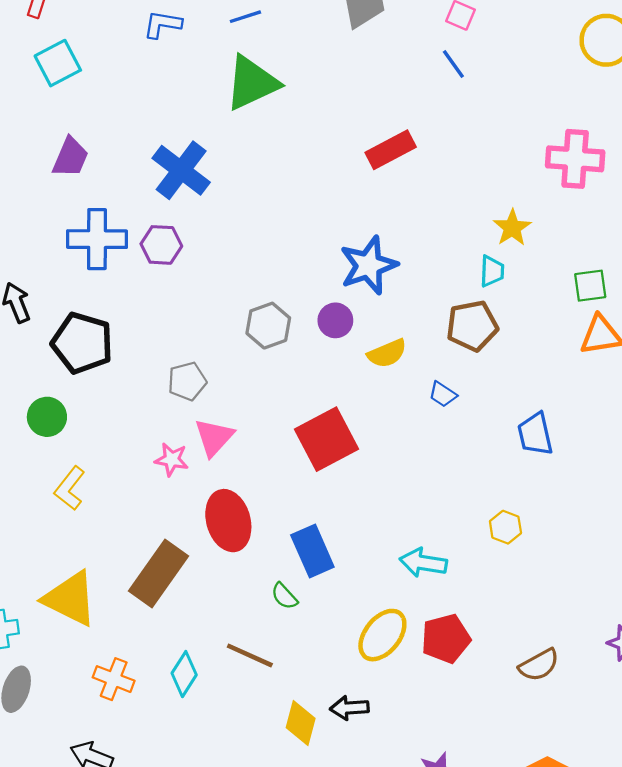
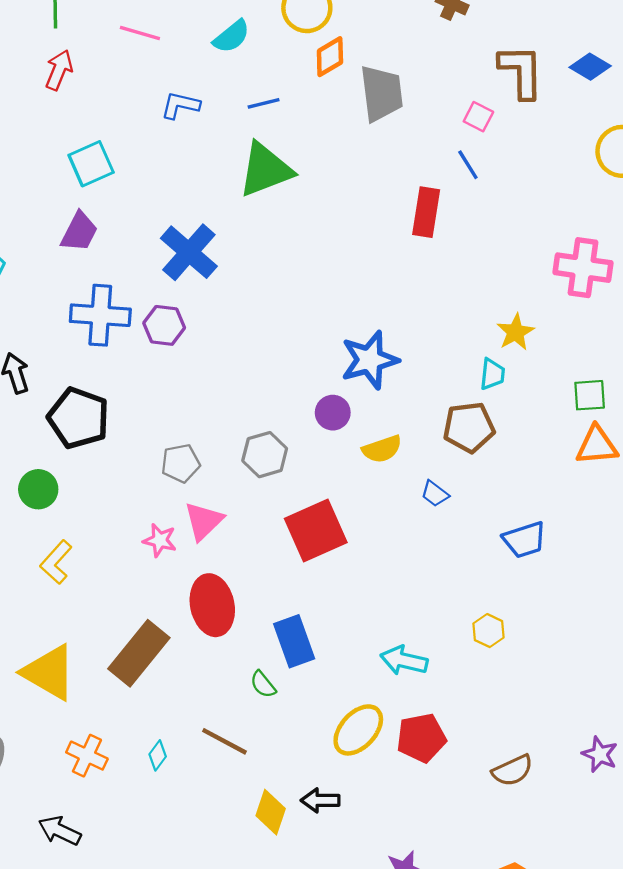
cyan square: (58, 63) -> (91, 164), moved
red rectangle: (391, 150) -> (426, 212), moved, turned -57
gray hexagon: (268, 326) -> (265, 455), moved
blue trapezoid: (535, 434) -> (524, 540), turned -99
cyan diamond: (184, 674) -> (158, 755), size x0.7

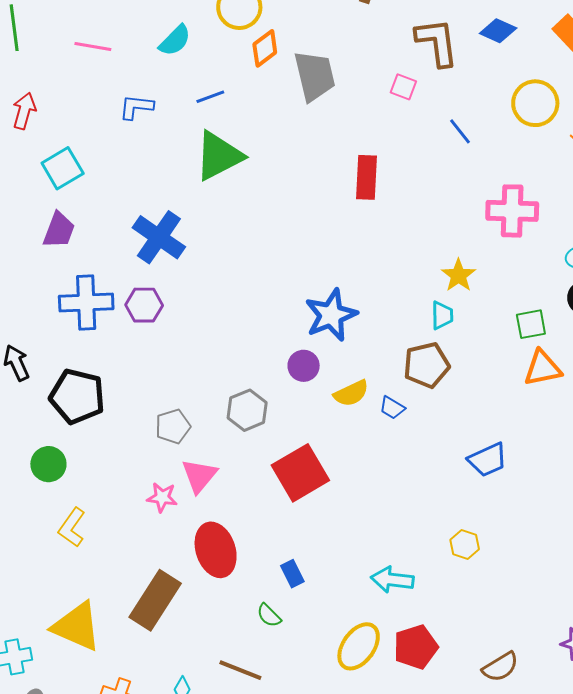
red arrow: (59, 70) -> (24, 111), moved
blue line: (468, 165) -> (460, 131), moved
blue trapezoid: (435, 494) -> (392, 408), moved
blue rectangle: (294, 641) -> (292, 574), size x0.6

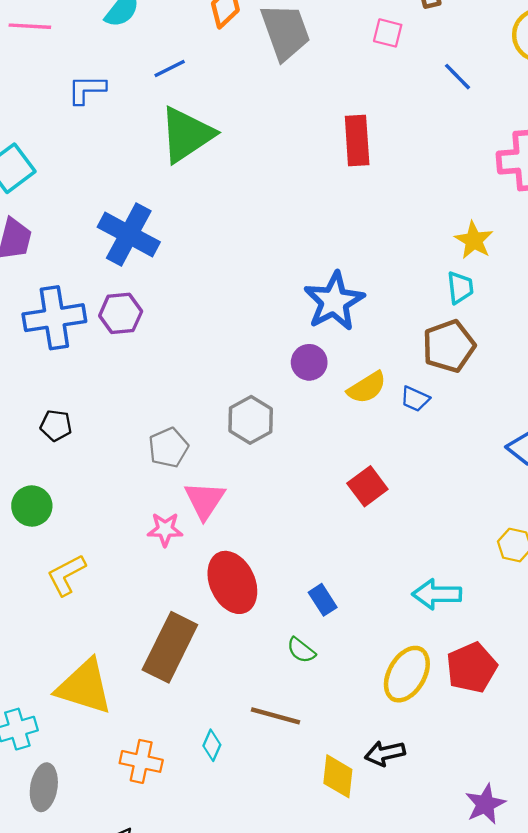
black pentagon: (77, 396) -> (56, 425), size x0.5
red square: (300, 473) -> (367, 486), moved, size x0.6
yellow L-shape: (72, 527) -> (66, 575), turned 33

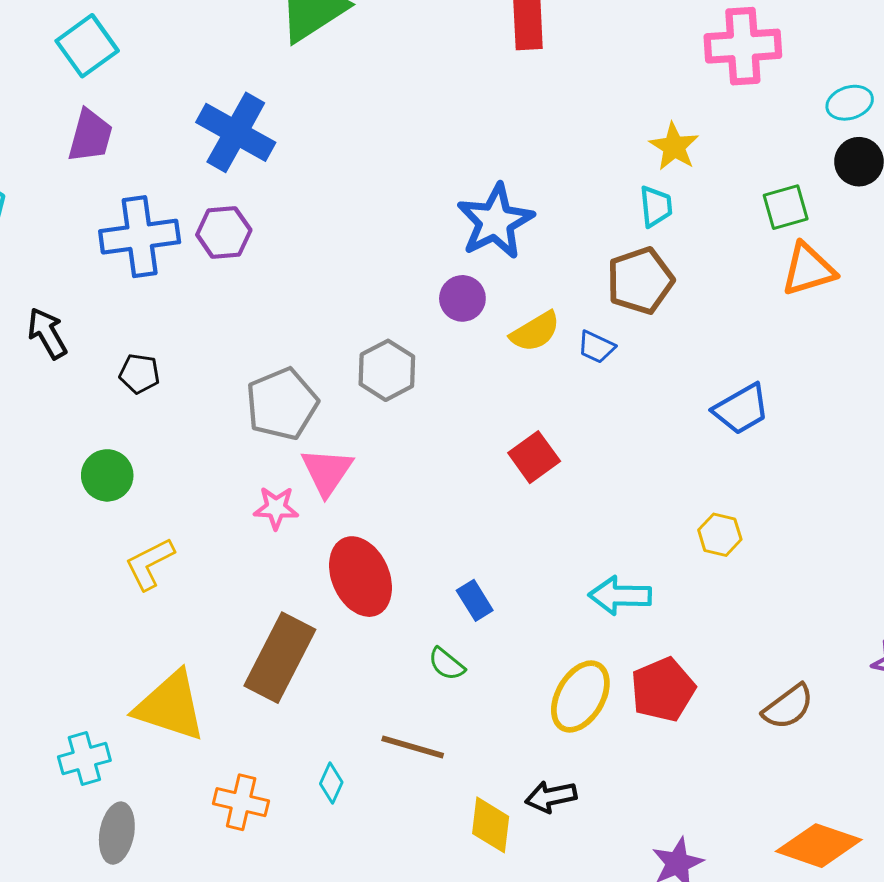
gray pentagon: (168, 448) -> (282, 404), size x1.4

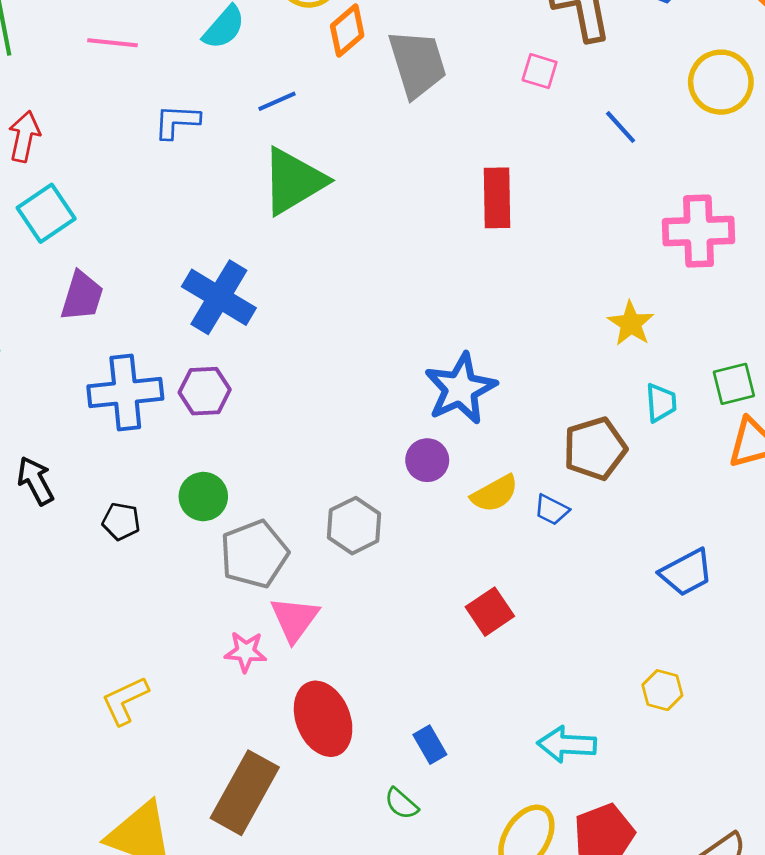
cyan square: (87, 46) -> (46, 213), moved
cyan trapezoid: (656, 206) -> (661, 403), moved
green circle: (107, 475) -> (203, 497), moved

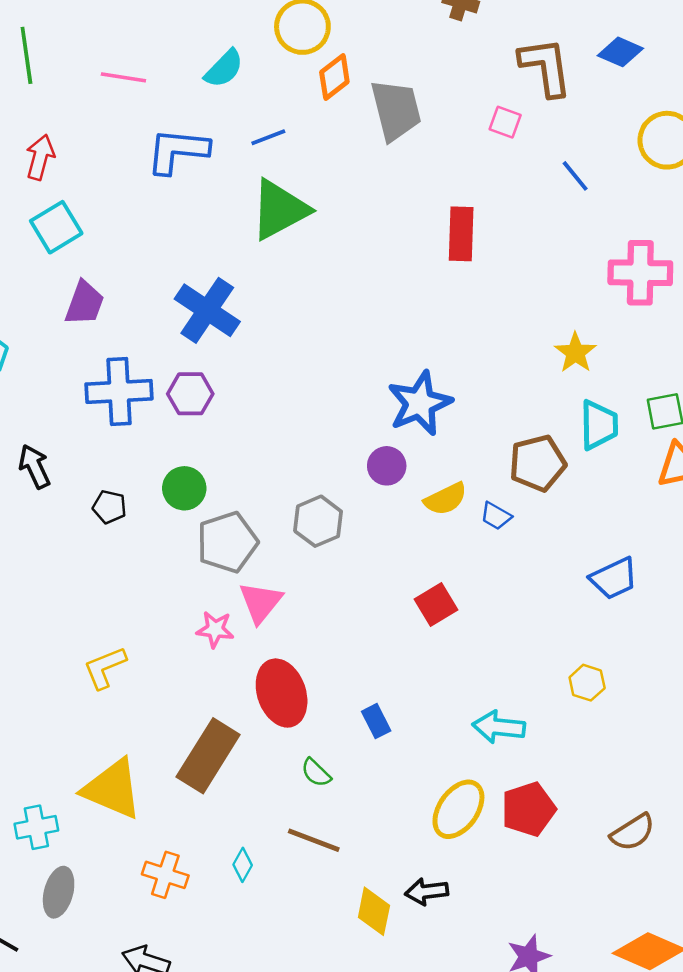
blue L-shape: (177, 122) -> (178, 151), size x1.5
cyan trapezoid: (661, 403) -> (599, 425), size x1.4
green semicircle: (401, 804) -> (316, 773), moved

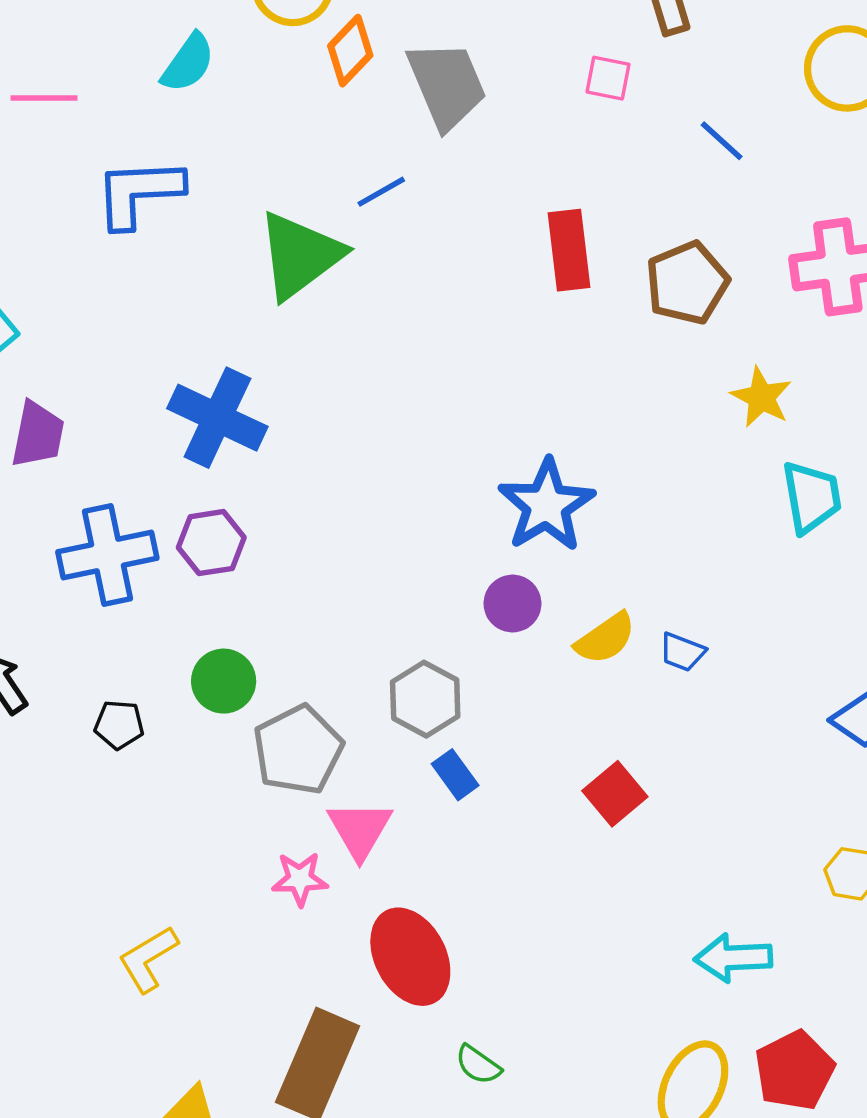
blue line: (268, 137) -> (381, 192), moved
brown pentagon: (538, 463) -> (687, 283), moved
blue rectangle: (376, 721) -> (455, 775), moved

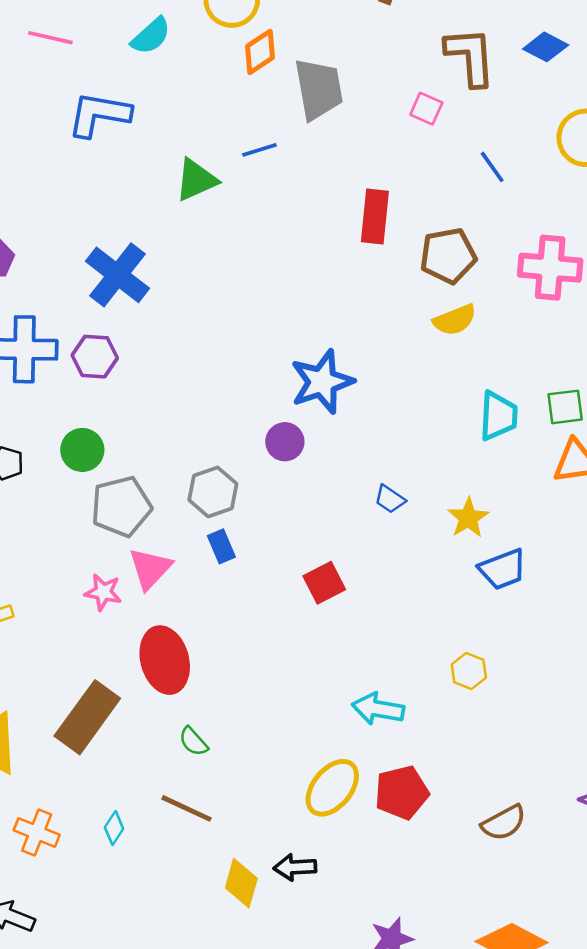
green triangle: (300, 255) -> (196, 180), size x0.7
yellow star: (761, 397) -> (468, 518), moved
yellow semicircle: (605, 638) -> (455, 320), moved

